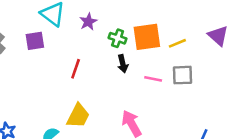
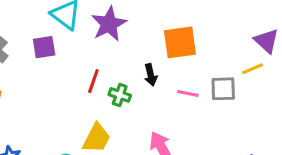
purple star: (88, 22) -> (109, 24), size x1.6
green cross: (118, 38) -> (120, 95), moved
yellow line: (177, 43) -> (253, 69), moved

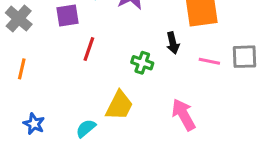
red line: (93, 81) -> (89, 49), moved

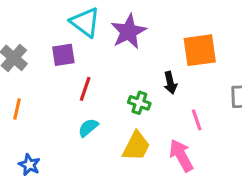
pink line: (209, 61) -> (197, 120), moved, turned 60
yellow trapezoid: (119, 105) -> (136, 146), moved
cyan semicircle: (86, 128) -> (88, 128), moved

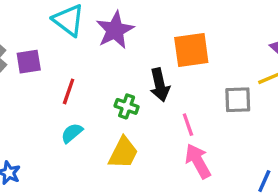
purple square: (63, 55) -> (29, 62), moved
black arrow: (170, 83) -> (160, 85), size x1.4
pink arrow: (181, 155) -> (198, 161), moved

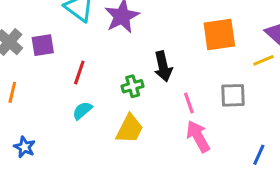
orange square: (191, 50) -> (219, 34), moved
gray square: (238, 100) -> (233, 95), moved
green cross: (127, 106) -> (133, 86), turned -35

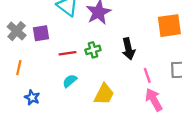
red line: (79, 73) -> (68, 53), turned 63
green cross: (133, 86) -> (93, 50), moved
blue star: (25, 147) -> (32, 97), moved

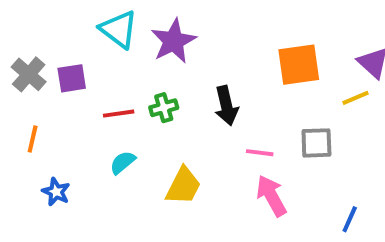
pink line: (147, 75) -> (260, 153), turned -64

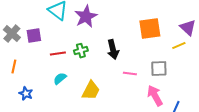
pink arrow: (271, 196) -> (155, 96), moved

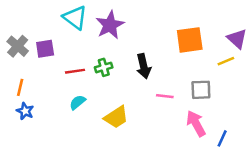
yellow trapezoid: (91, 91) -> (116, 117), turned 30
blue star: (26, 94) -> (25, 111), moved

